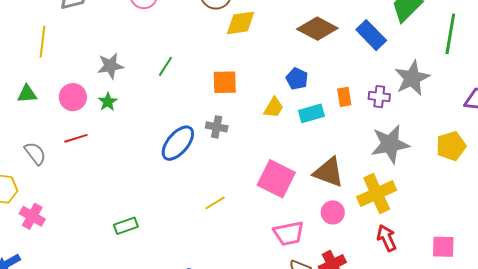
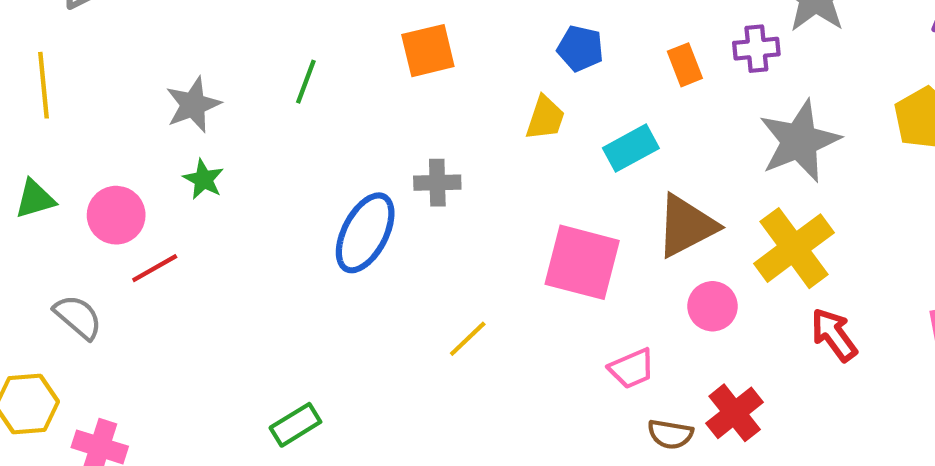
orange square: (225, 82) -> (428, 51), moved
pink circle: (73, 97) -> (116, 215), moved
cyan rectangle: (311, 113) -> (631, 148), moved
brown triangle: (329, 172) -> (686, 226), turned -36
pink trapezoid: (289, 233) -> (632, 369), size x0.7

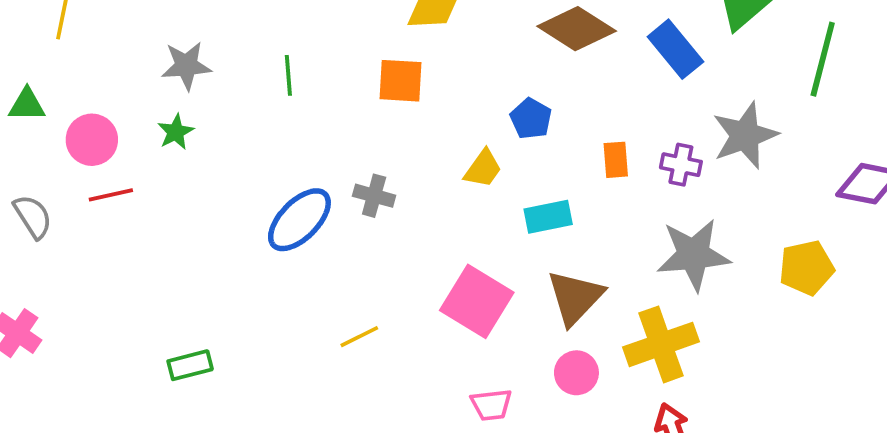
green line: (306, 82) -> (288, 75), turned -42
brown triangle: (686, 226) -> (575, 297), turned -36

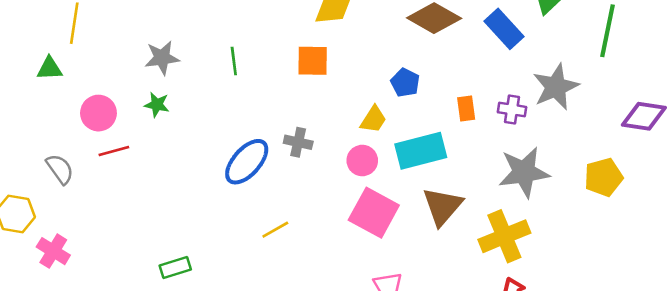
green triangle: (27, 105) -> (50, 68), moved
green star: (176, 132) -> (157, 105), turned -30
cyan rectangle: (548, 217) -> (421, 151), size x1.5
yellow line: (359, 337) -> (275, 230), moved
pink circle: (576, 373) -> (362, 161), moved

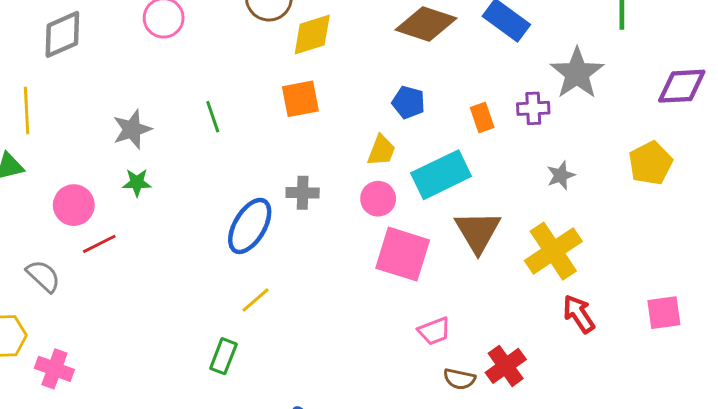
gray star: (524, 172) -> (561, 175), size x0.5
yellow line: (275, 230) -> (256, 300), moved
green rectangle: (175, 267) -> (223, 356), moved, turned -40

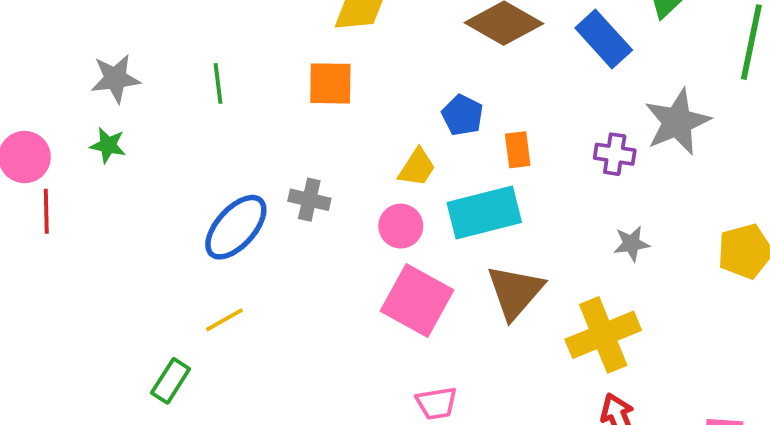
orange rectangle: (482, 117) -> (518, 150), moved
red line: (99, 244) -> (46, 211), turned -76

